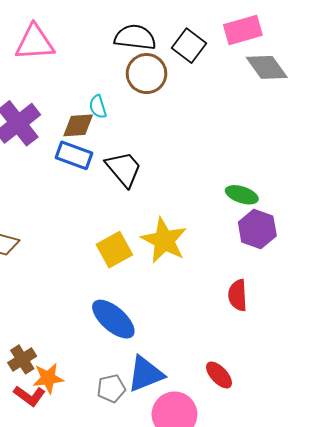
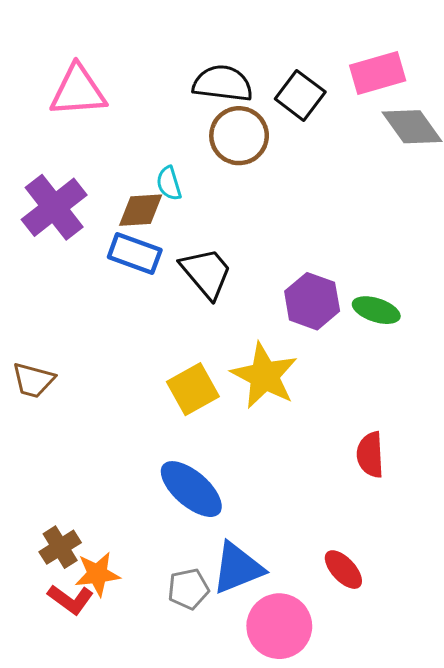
purple hexagon: (257, 229) -> (312, 301), moved

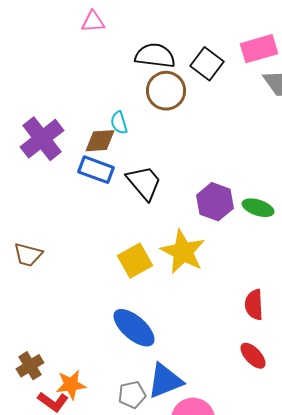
pink triangle: (78, 91) -> (93, 22), moved, size x0.6
brown cross: (60, 547) -> (30, 366), moved
red ellipse: (343, 570) -> (253, 356), moved

